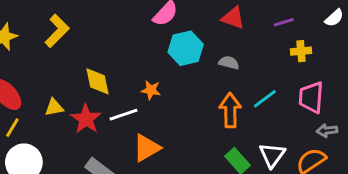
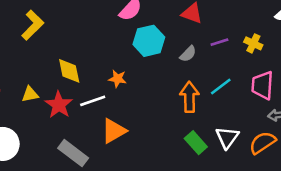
purple line: (284, 22) -> (219, 42), moved
yellow cross: (301, 51) -> (253, 43), turned 30
gray semicircle: (229, 63) -> (188, 54), turned 120

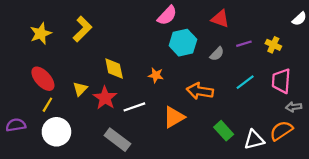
yellow triangle: (30, 94) -> (80, 89), turned -35
orange arrow: (189, 97) -> (200, 91), moved, turned -80
white line: (93, 101) -> (134, 107), moved
orange triangle: (114, 131) -> (174, 117), moved
white triangle: (227, 137) -> (254, 140), moved, turned 40

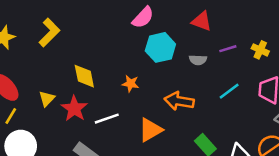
gray semicircle: (217, 54) -> (198, 60), turned 49

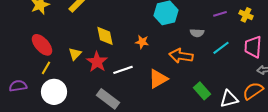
gray semicircle: (198, 60) -> (197, 33), moved

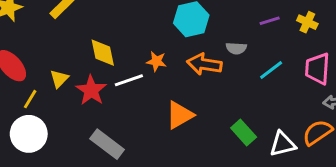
orange arrow: (181, 56) -> (204, 64), moved
yellow line: (46, 68) -> (30, 99), moved
white line: (123, 70) -> (129, 80), moved

